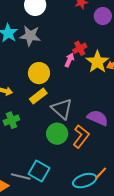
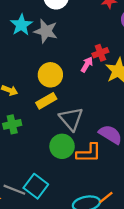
orange L-shape: (81, 136) -> (89, 153), turned 45

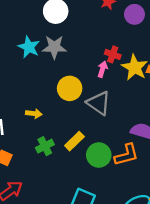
red cross: (100, 53) -> (113, 54), turned -35
yellow rectangle: (46, 101) -> (74, 141), moved
gray triangle: (71, 119) -> (99, 103), moved

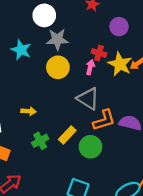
purple circle: (134, 14) -> (119, 27), moved
gray star: (54, 47) -> (57, 39), moved
yellow circle: (70, 88) -> (58, 67), moved
orange L-shape: (126, 155) -> (104, 120), moved

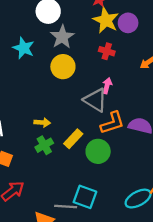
gray star: (57, 39) -> (62, 37), turned -30
yellow star: (120, 64) -> (106, 20), moved
pink arrow: (90, 67) -> (107, 86), moved
yellow arrow: (28, 111) -> (42, 122), moved

